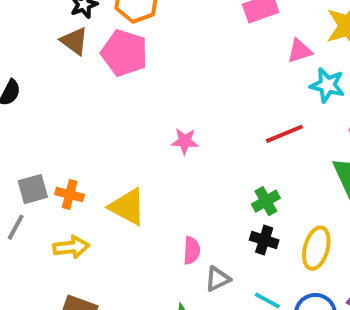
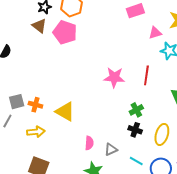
red line: (284, 134) -> (146, 75), turned -60
pink star: (185, 141) -> (114, 77), moved, size x1.5
pink semicircle: (192, 250) -> (89, 143), moved

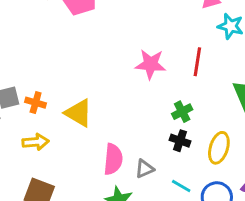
pink semicircle: (89, 143) -> (113, 159), size x1.5

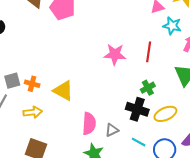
green cross: (182, 112) -> (148, 88), moved
black cross: (180, 141) -> (137, 109), size x1.5
yellow ellipse: (219, 148) -> (165, 114), turned 50

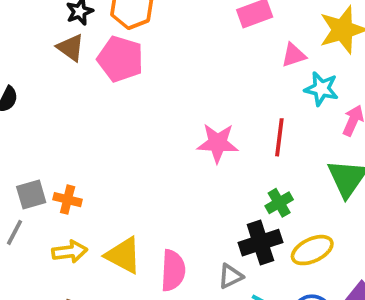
yellow triangle: (63, 91) -> (123, 255), moved
black cross: (137, 109) -> (260, 243), turned -35
gray triangle: (112, 130) -> (231, 276), moved

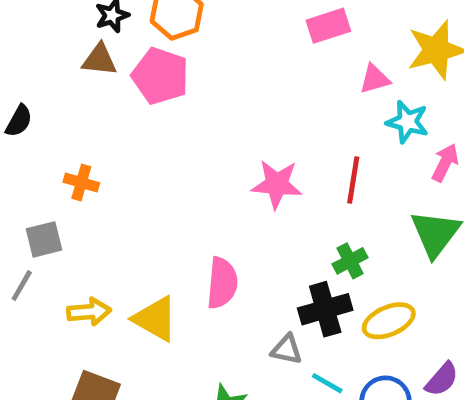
brown triangle: (71, 48) -> (99, 60), turned -32
orange cross: (68, 200) -> (81, 182), moved
pink semicircle: (173, 270) -> (222, 283), moved
gray triangle: (231, 276) -> (287, 349), turned 36

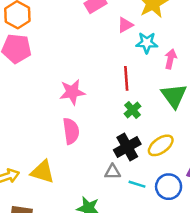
pink star: (277, 184) -> (72, 92), moved
green cross: (350, 261) -> (133, 110), moved
pink semicircle: (222, 283) -> (71, 131), moved

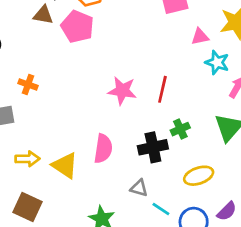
red line: (126, 78) -> (162, 89), moved
pink semicircle: (71, 131) -> (103, 149), moved
black cross: (127, 147) -> (153, 147), moved

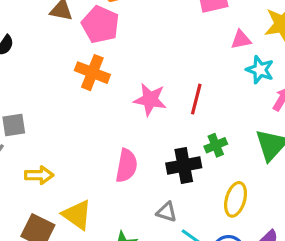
orange cross: (28, 84) -> (92, 73), moved, size x1.5
yellow triangle: (65, 165) -> (77, 215), moved
yellow ellipse: (199, 176) -> (236, 199), turned -56

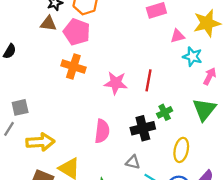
yellow arrow: (39, 175) -> (40, 142), size x1.4

